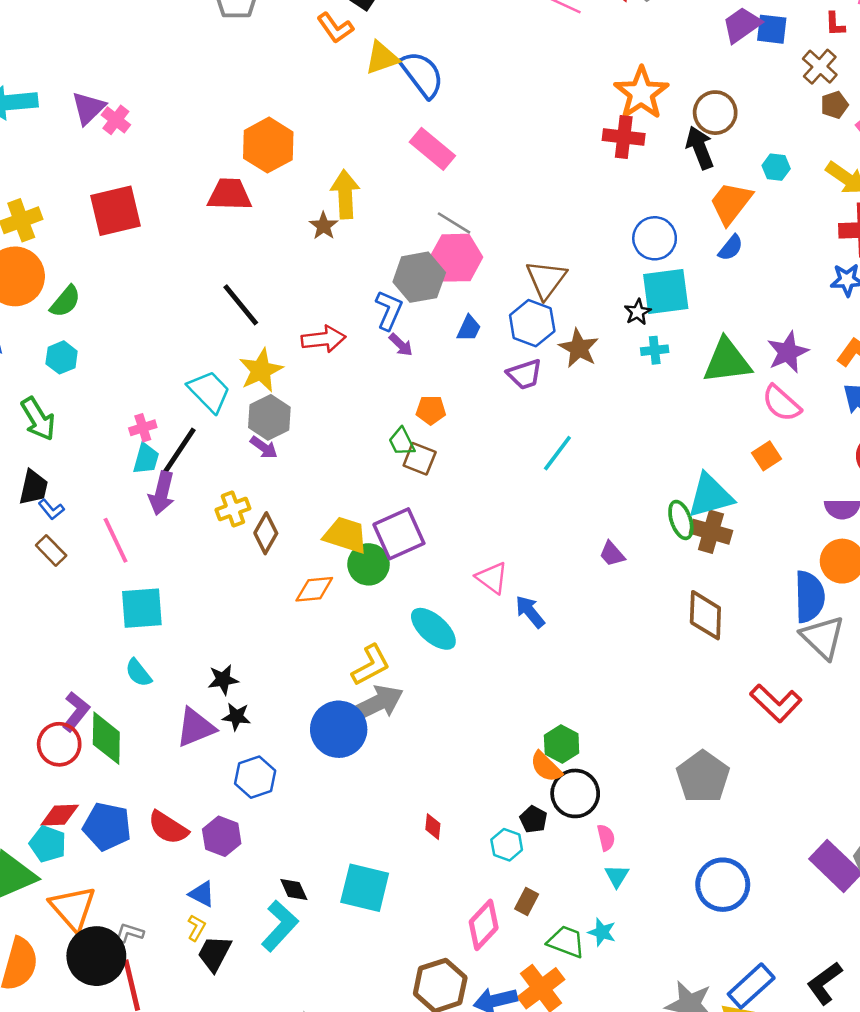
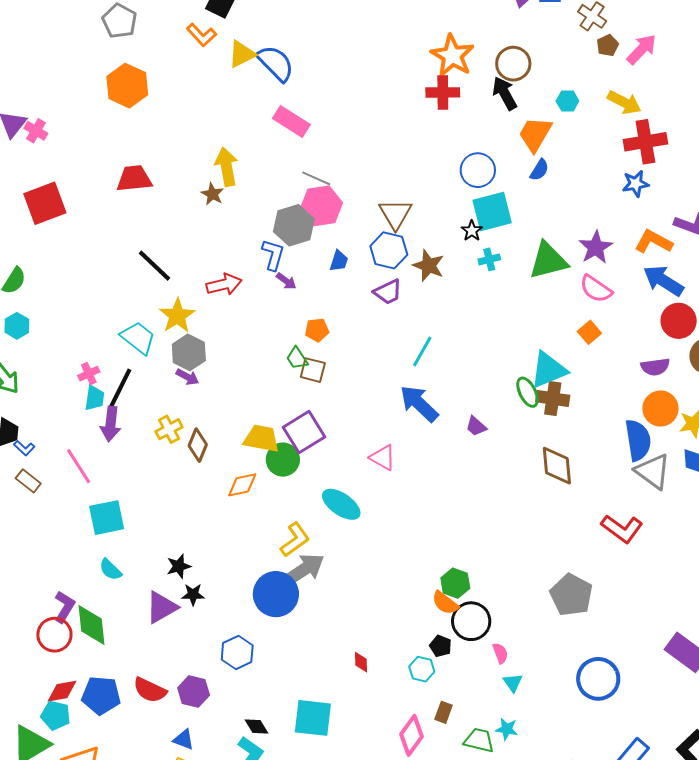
orange hexagon: (268, 145) -> (127, 86), moved
blue arrow: (530, 612) -> (419, 404), moved, size x1.5
blue hexagon: (255, 777) -> (237, 653), moved

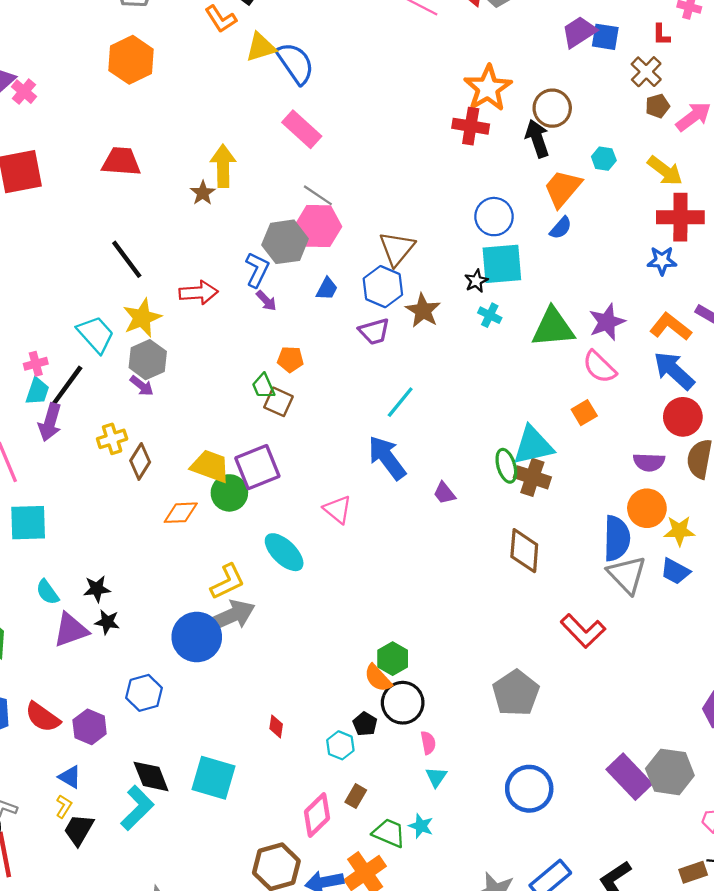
cyan cross: (489, 259) -> (490, 315), turned 30
cyan semicircle: (110, 570) -> (47, 592), moved
black diamond: (256, 726) -> (151, 776), size x1.5

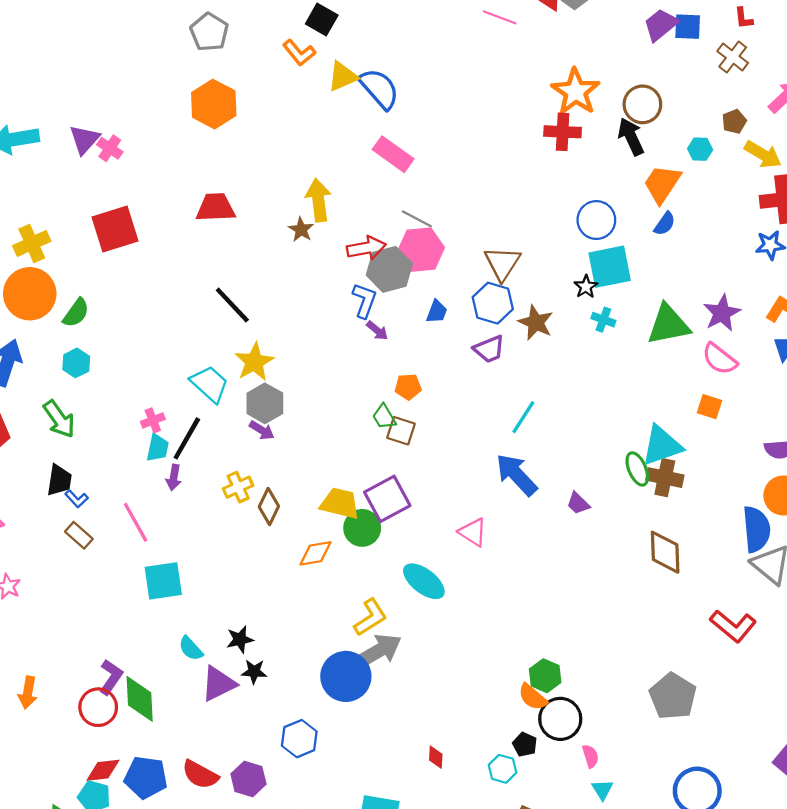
brown pentagon: (658, 106) -> (734, 121), moved
red arrow: (198, 293) -> (366, 248), moved
orange square: (584, 413) -> (709, 407), turned -35
purple arrow: (50, 422) -> (174, 477), size x0.7

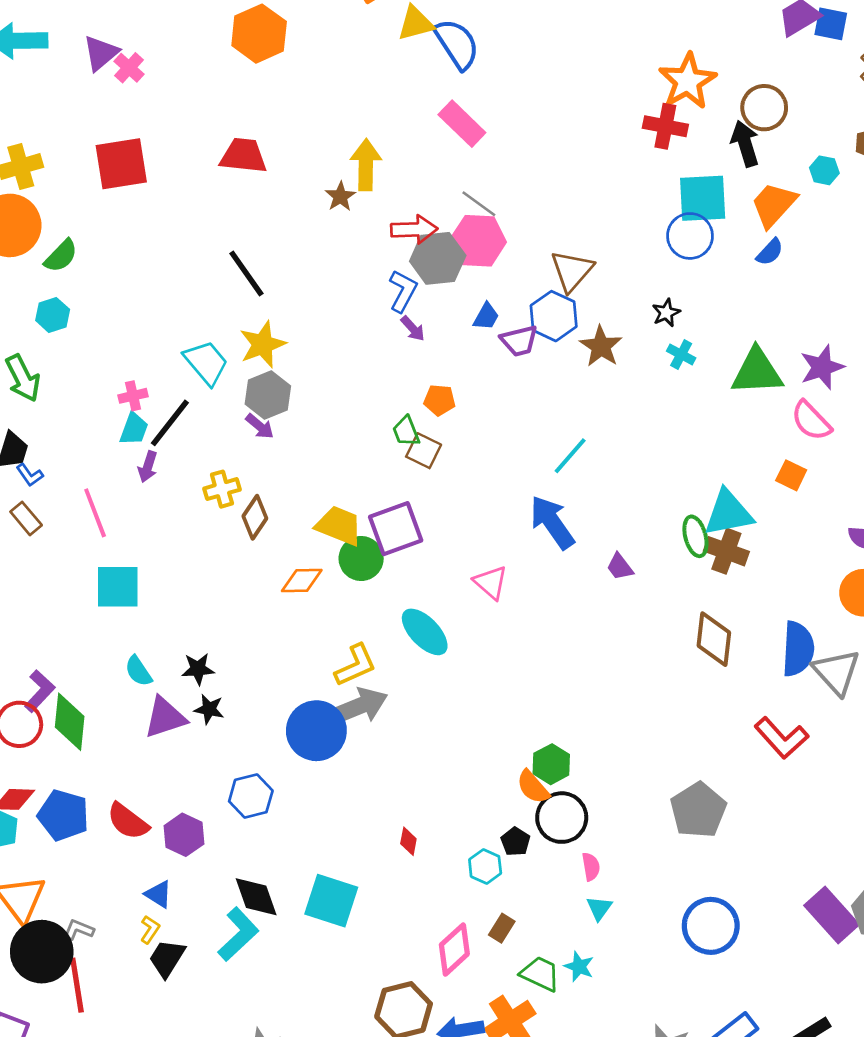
cyan square: (610, 267) -> (703, 198), moved
purple trapezoid: (489, 349) -> (519, 341), moved
blue semicircle: (756, 529) -> (798, 649), moved

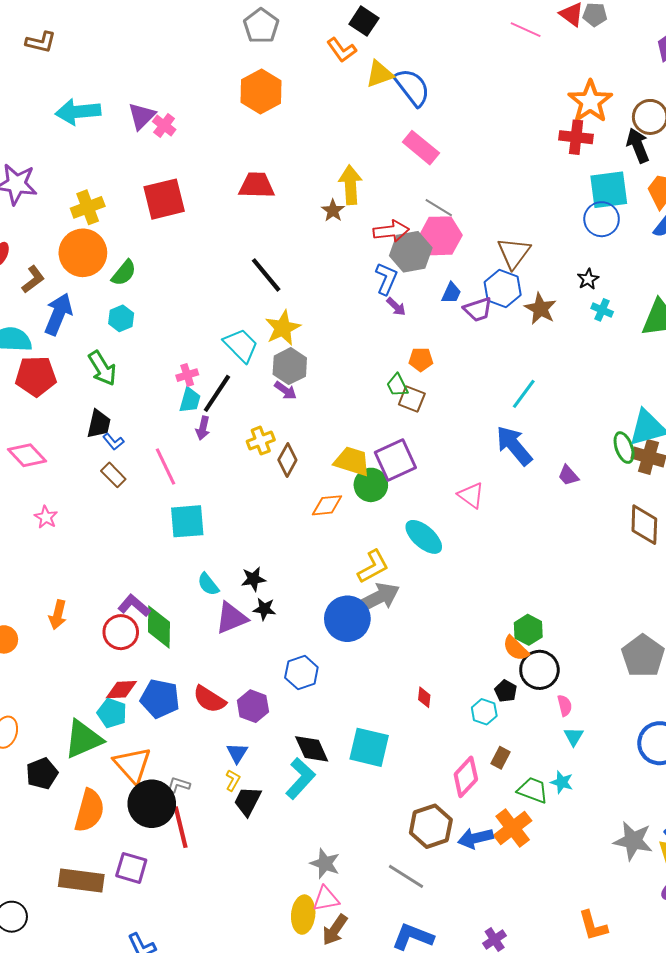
purple L-shape: (39, 691) -> (134, 606), turned -88
blue triangle: (158, 894) -> (237, 753), turned 35

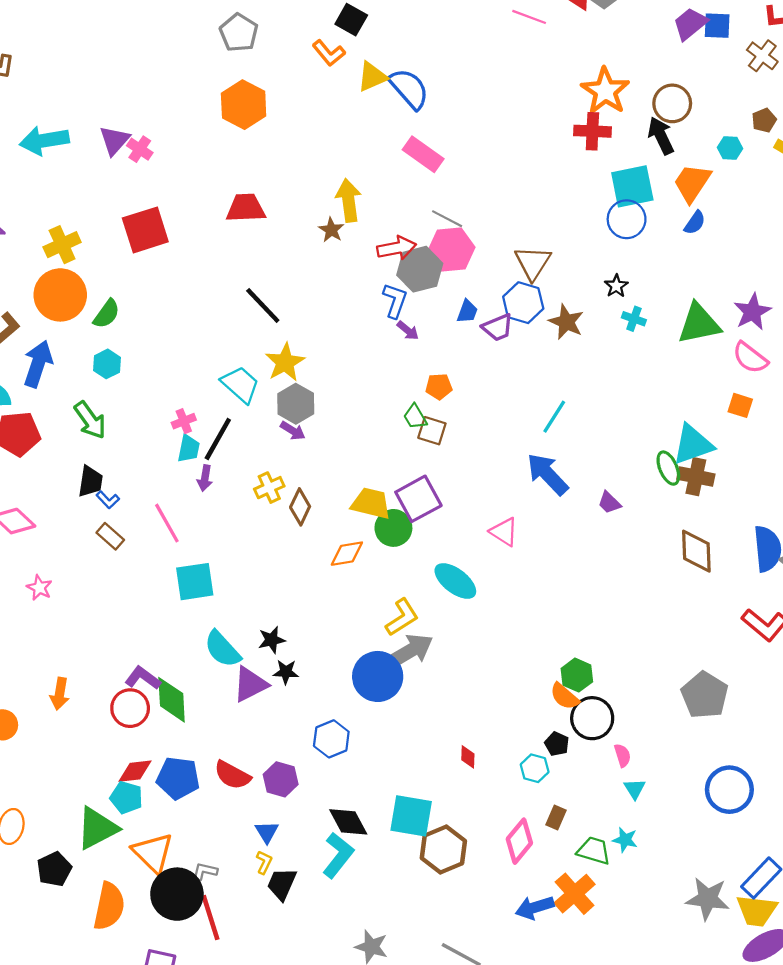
cyan semicircle: (208, 584) -> (222, 649), size x1.5
brown hexagon: (431, 826) -> (443, 849), moved

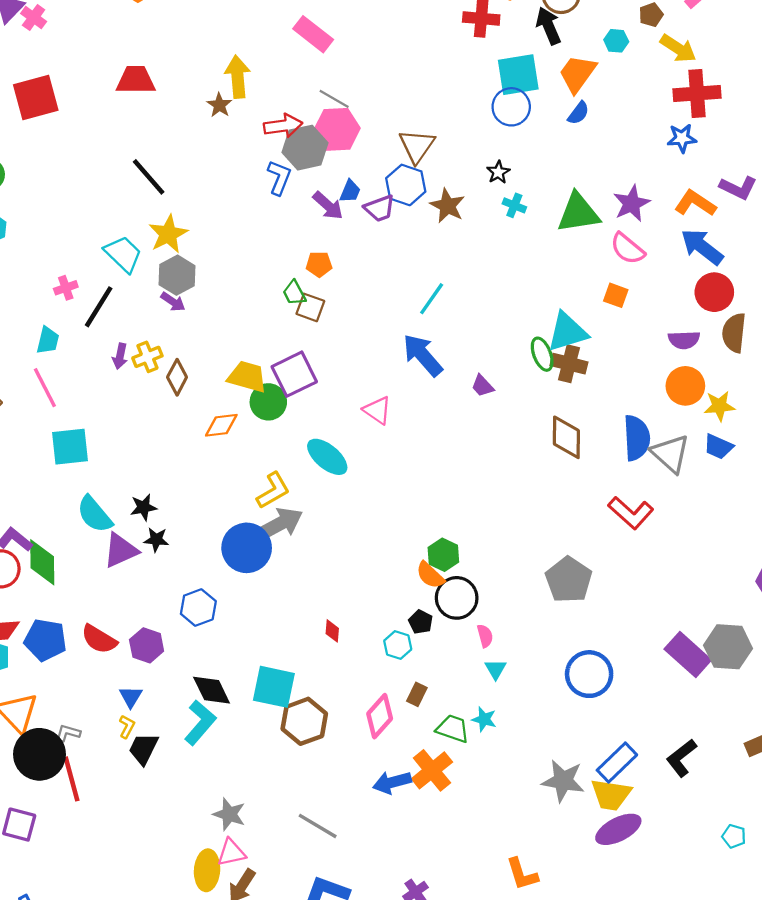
purple arrow: (408, 331) -> (328, 206), moved, size x1.4
cyan trapezoid: (189, 449) -> (48, 340), moved
purple arrow: (205, 478) -> (120, 356), moved

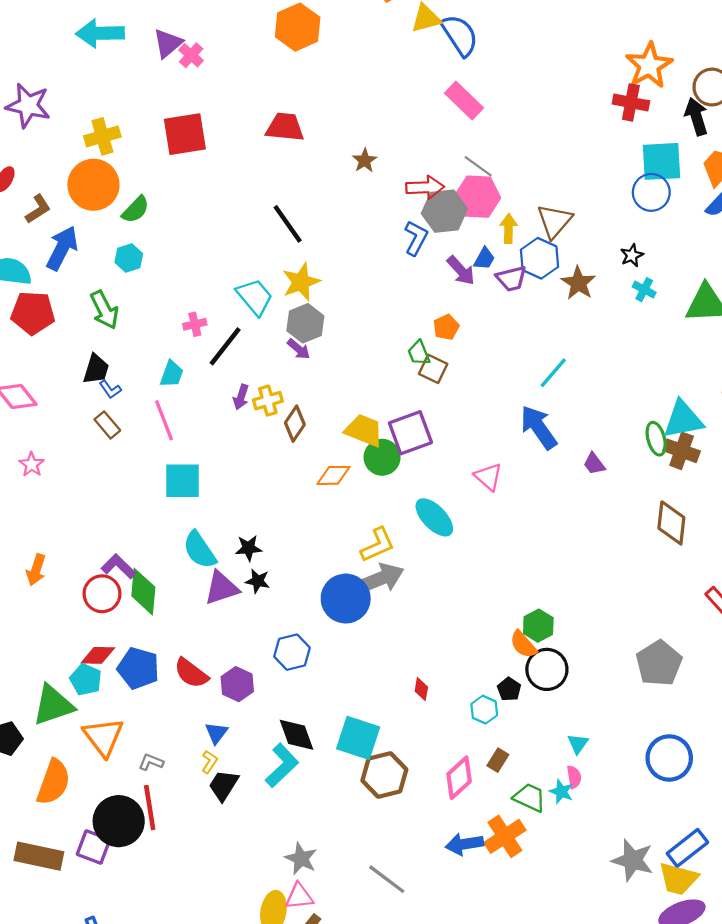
yellow arrow: (238, 77) -> (509, 229), moved, size x0.7
orange pentagon: (319, 264) -> (446, 327), turned -30
pink semicircle: (485, 636) -> (574, 777), moved
black circle: (40, 754) -> (119, 821), moved

